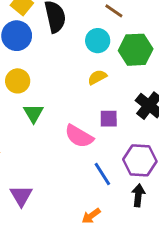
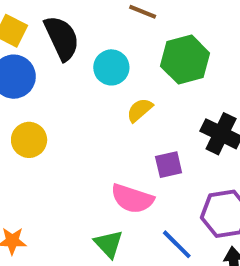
cyan circle: (98, 41) -> (111, 67), moved
green triangle: (33, 113) -> (109, 244), moved

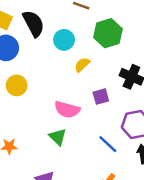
pink semicircle: (132, 199) -> (67, 109), moved
green triangle: (109, 244) -> (58, 137), moved

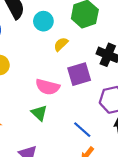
purple square: (101, 97) -> (79, 74), size x1.5
blue line: (108, 144) -> (82, 130), moved

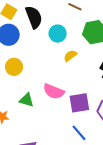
purple square: (79, 74) -> (79, 103), moved
green triangle: (39, 113) -> (26, 100), moved, turned -35

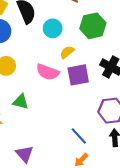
pink semicircle: (54, 91) -> (48, 72), moved
purple square: (79, 103) -> (78, 75), moved

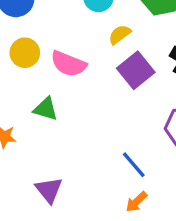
pink semicircle: (48, 72) -> (68, 64), moved
purple square: (78, 75) -> (136, 70), turned -30

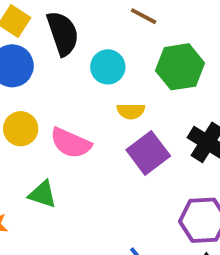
yellow semicircle: (120, 34) -> (131, 111), turned -145

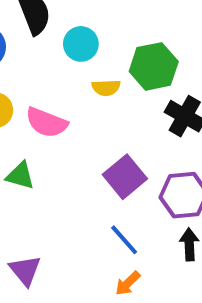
green hexagon: (180, 67) -> (154, 66), moved
purple square: (148, 153) -> (125, 177), moved

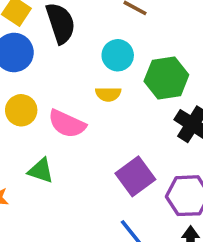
cyan circle: (81, 44) -> (118, 55), moved
yellow semicircle: (106, 88) -> (108, 94), moved

